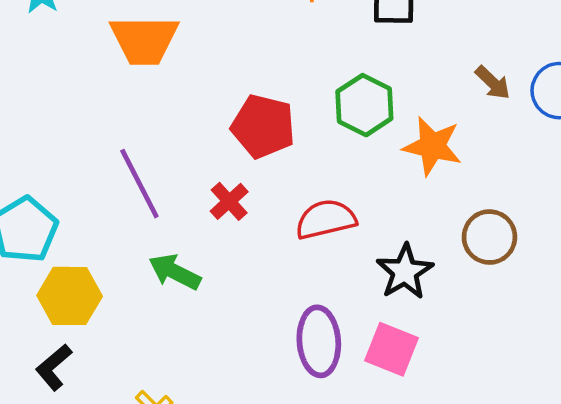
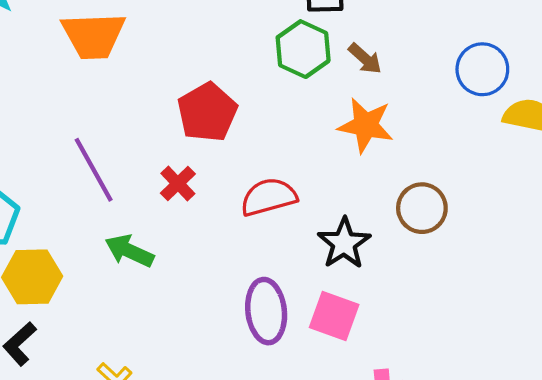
brown arrow: (493, 83) -> (365, 59), moved
green hexagon: (364, 105) -> (303, 49), moved
red pentagon: (263, 126) -> (207, 112), turned 30

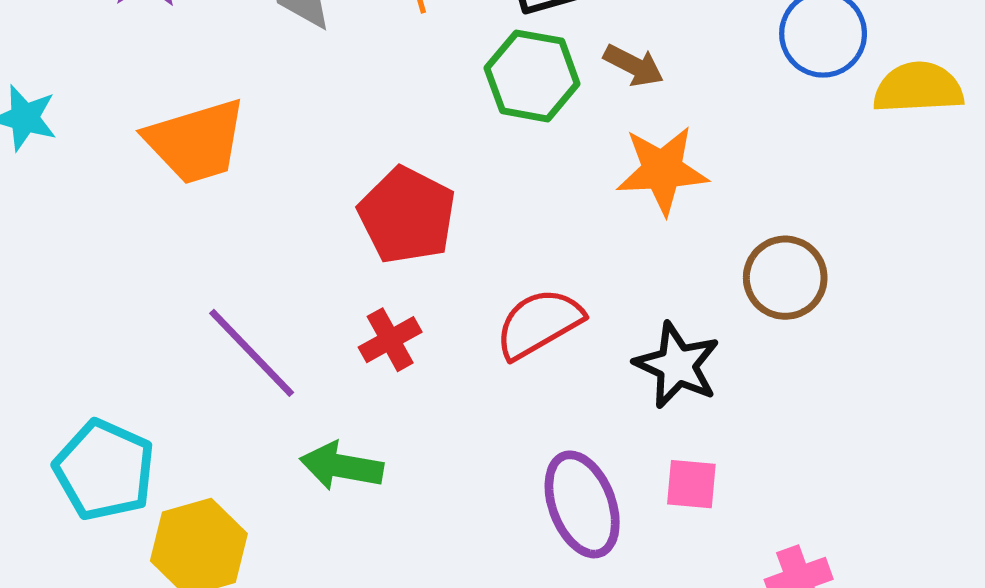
red cross: (178, 183) -> (390, 340), turned 30
pink square: (334, 316) -> (691, 484), size x0.7

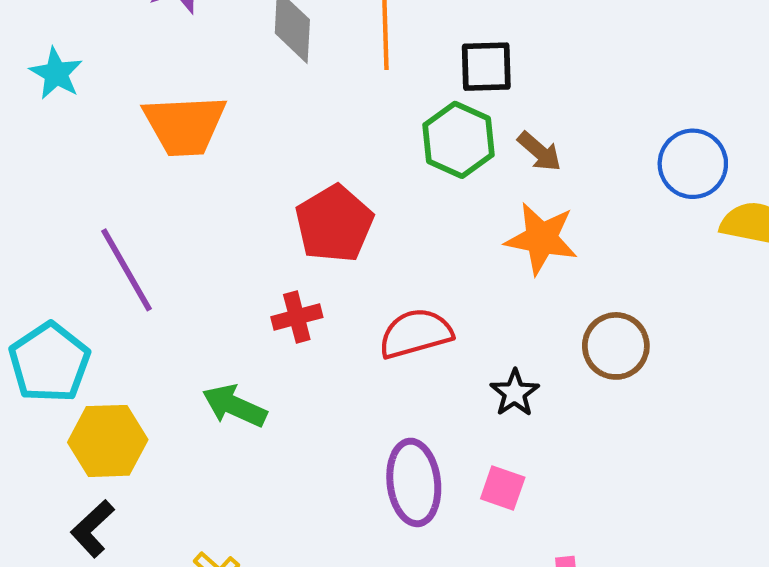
purple line: (252, 353) -> (127, 270), moved
black star: (677, 365) -> (515, 393), size x0.7

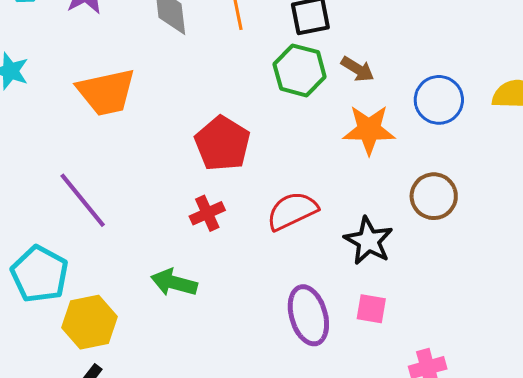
blue circle: (693, 164) -> (439, 100), moved
black star: (515, 393) -> (368, 241), size x1.4

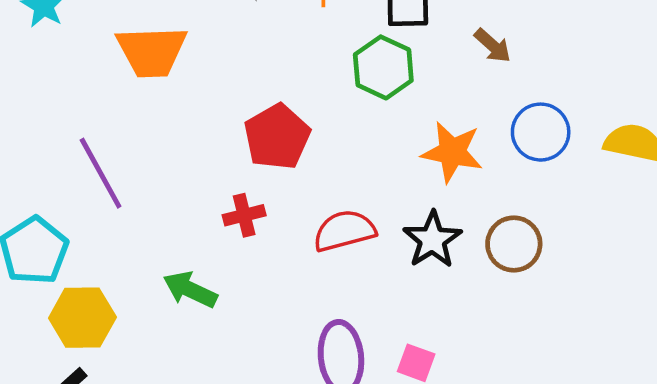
brown arrow: (358, 69) -> (493, 46), moved
black star: (368, 241) -> (432, 240), moved

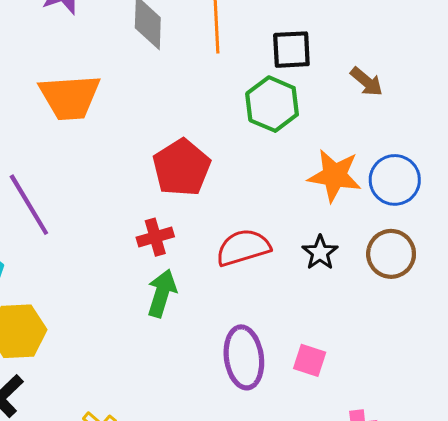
blue circle: (541, 132) -> (395, 180), moved
black star: (432, 240) -> (320, 253), size x0.7
green arrow: (190, 290) -> (162, 293), moved, turned 84

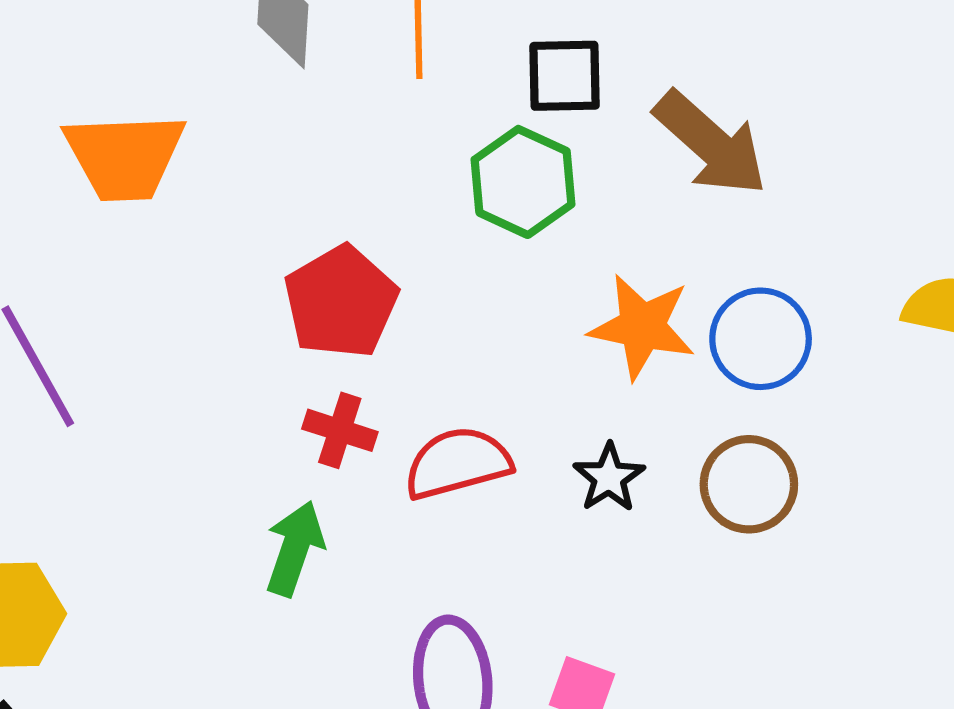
brown arrow: (367, 82) -> (711, 143), size x1.8
red cross: (155, 237) -> (340, 430), moved, turned 32

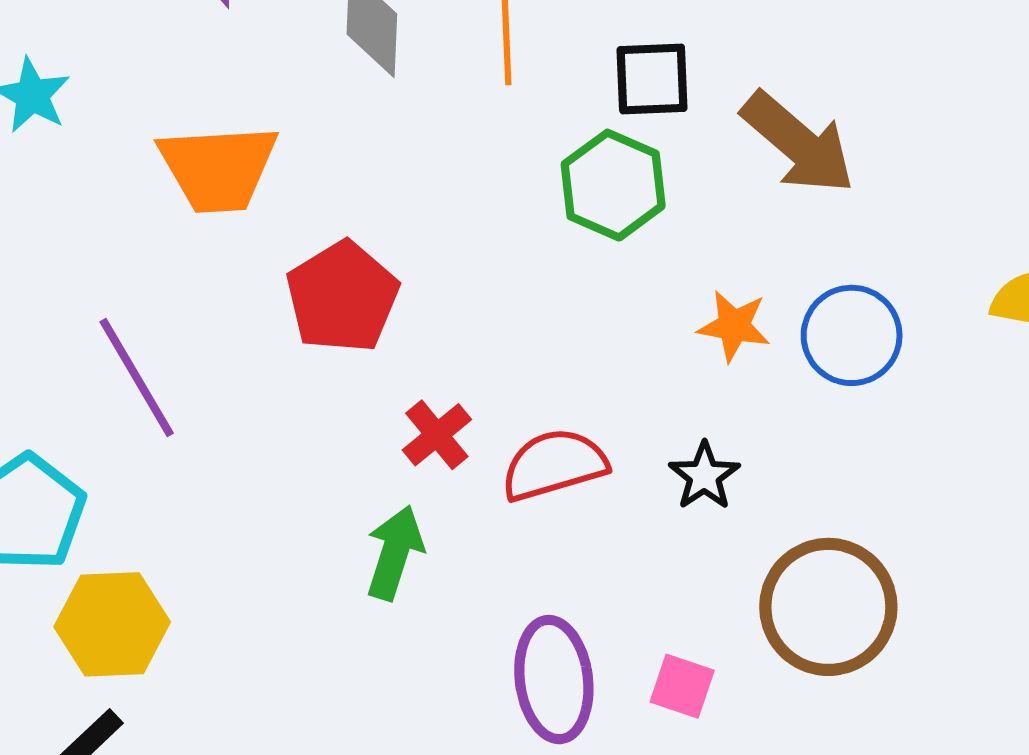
red pentagon: (341, 302) -> (342, 297), moved
orange star: (642, 327) -> (734, 326), size x0.7
red cross: (340, 430) -> (437, 435), turned 34
brown circle: (749, 484) -> (828, 607), moved, size x1.4

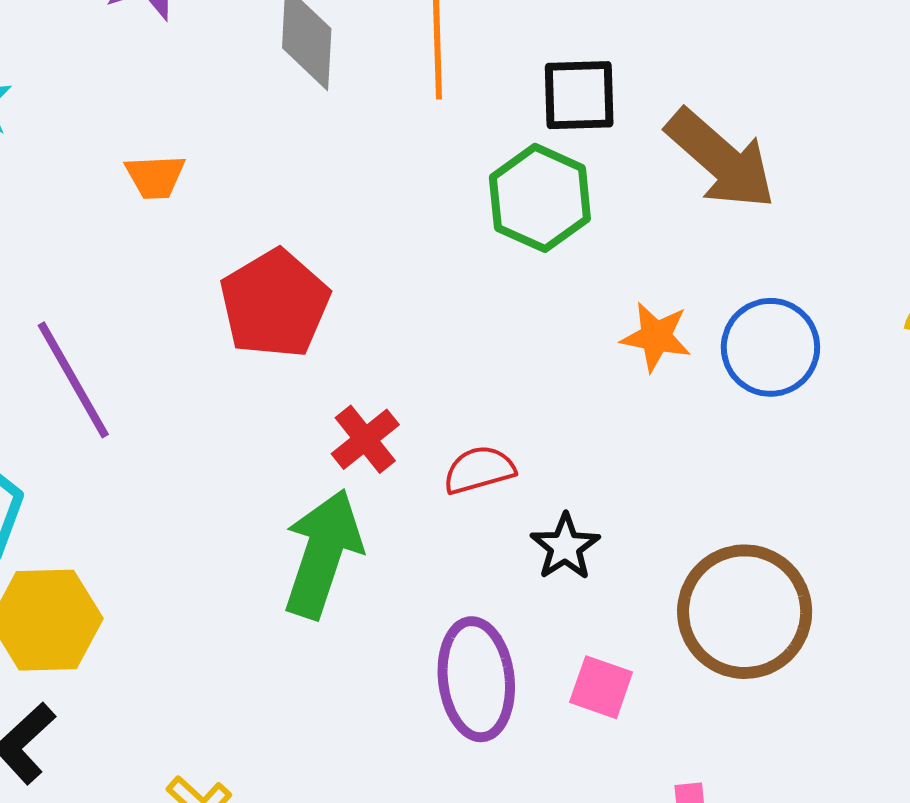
orange trapezoid: (218, 168) -> (155, 177), size x0.5
red semicircle: (554, 465) -> (479, 470), size x0.7
black star: (704, 476) -> (565, 547), moved
green arrow: (395, 553) -> (323, 554), size x1.4

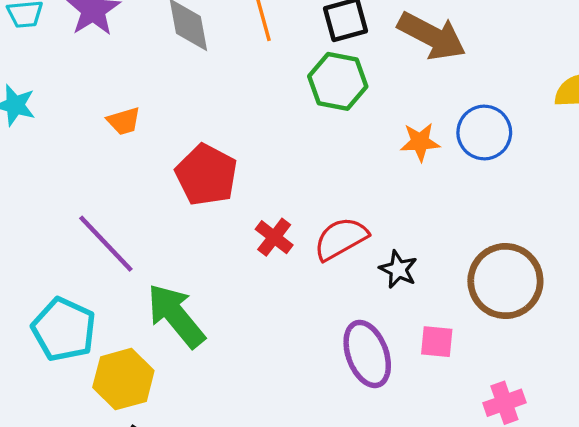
red semicircle: (479, 470) -> (341, 239), size x1.4
green arrow: (323, 554) -> (176, 316), moved, turned -44

